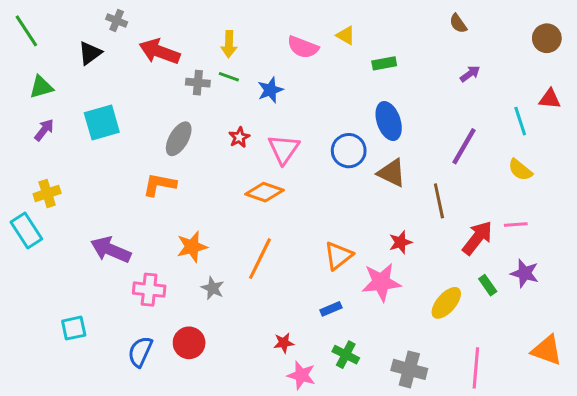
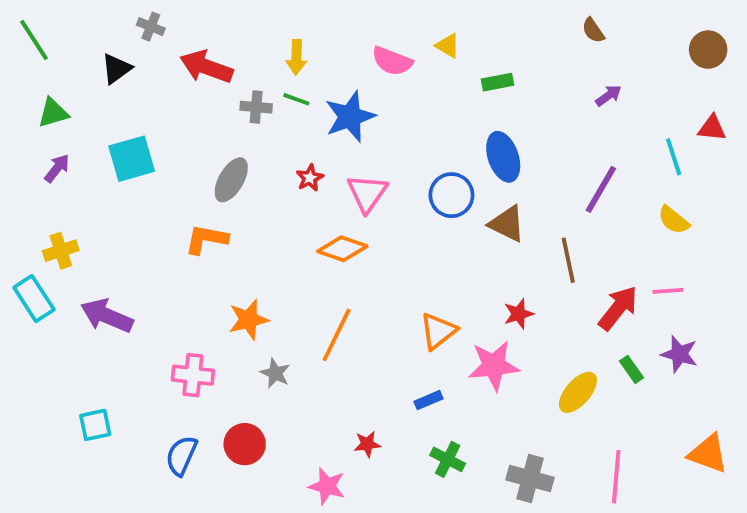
blue star: (270, 90) -> (350, 117), size x1.5
purple arrow: (111, 250) -> (107, 316), moved
pink star: (301, 375) -> (327, 486), moved

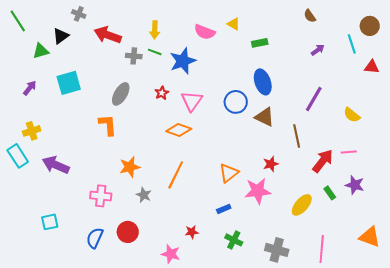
green triangle: (53, 113) -> (41, 51), moved
cyan line: (674, 157) -> (352, 44), moved
orange L-shape: (206, 239) -> (108, 125), turned 75

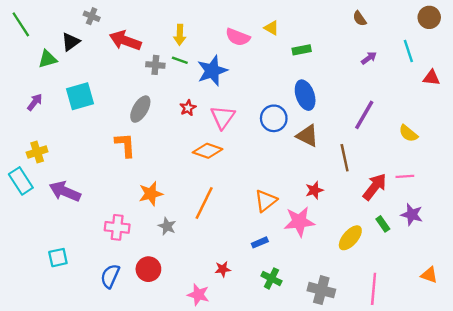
brown circle: (370, 26) -> (429, 17), moved
orange triangle: (370, 237) -> (429, 275), size x0.7

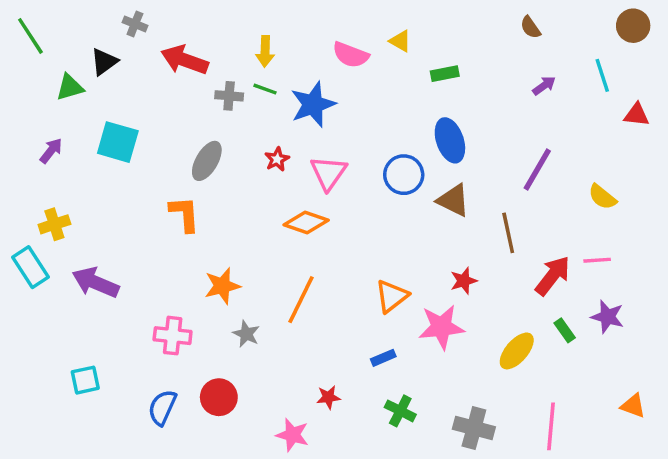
cyan square: (80, 96) -> (118, 142), turned 32

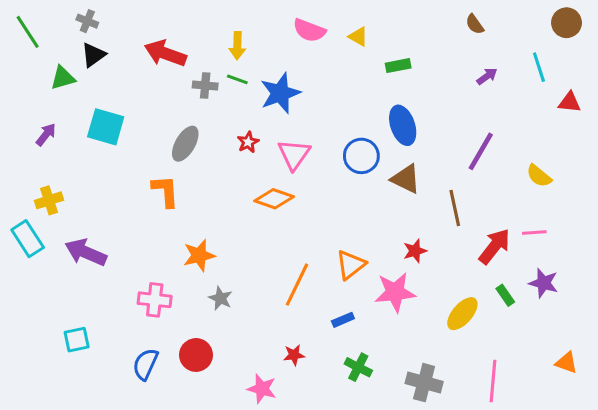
gray cross: (135, 24) -> (87, 21), moved
pink semicircle: (351, 55) -> (309, 30), moved
orange line: (301, 300) -> (297, 285), moved

